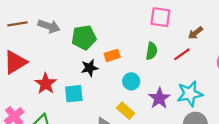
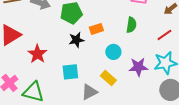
red line: (182, 54) -> (164, 35), moved
cyan square: (74, 94) -> (70, 72), moved
purple star: (159, 98) -> (138, 67), turned 30

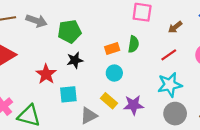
orange rectangle: (96, 29) -> (112, 48), moved
red star: (37, 54) -> (46, 74), moved
purple star: (138, 67) -> (133, 105), moved

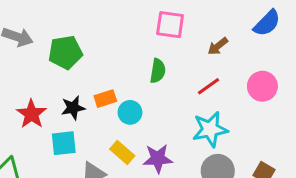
orange rectangle: (112, 48) -> (105, 99), moved
black star: (75, 60) -> (73, 108), moved

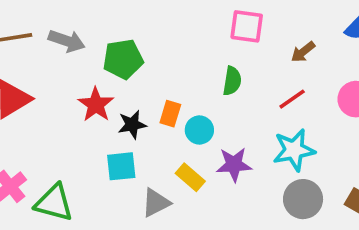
orange rectangle: (105, 99) -> (170, 114), turned -55
red star: (31, 114) -> (96, 105), moved
purple star: (158, 159) -> (234, 165), moved

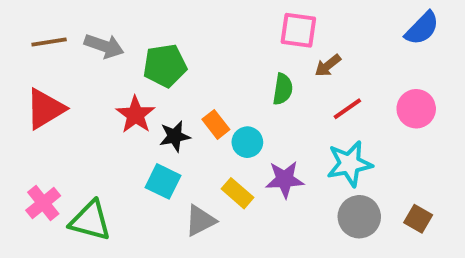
brown arrow: (303, 52) -> (328, 66), moved
orange rectangle: (170, 114) -> (216, 124), turned -55
cyan square: (121, 166) -> (163, 181), turned 32

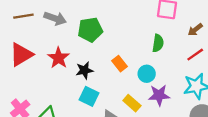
brown arrow: (328, 66) -> (195, 30), moved
red star: (135, 115) -> (58, 58), moved
black star: (175, 136) -> (84, 70), moved
cyan circle: (247, 142) -> (147, 74), moved

